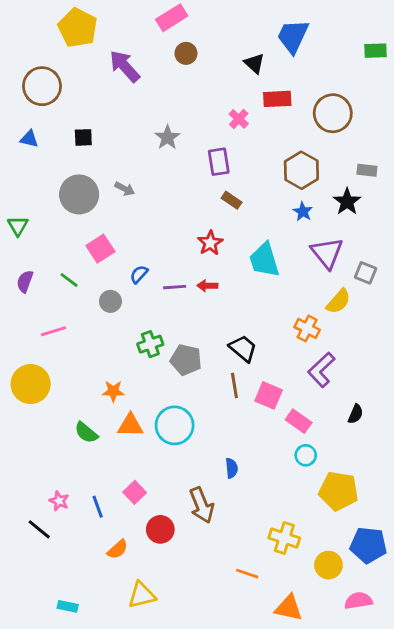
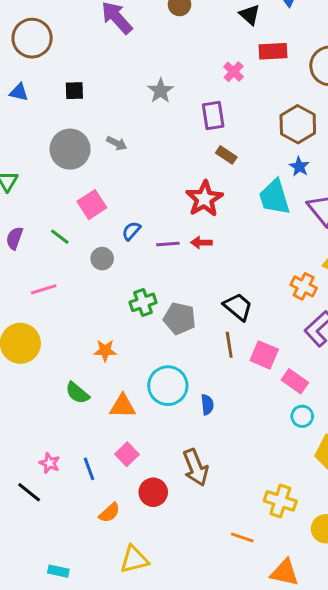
red star: (210, 243) -> (204, 199), size x1.4
cyan trapezoid: (264, 260) -> (274, 197), moved
orange triangle: (130, 425) -> (123, 406), moved
blue semicircle: (232, 468) -> (207, 405), moved

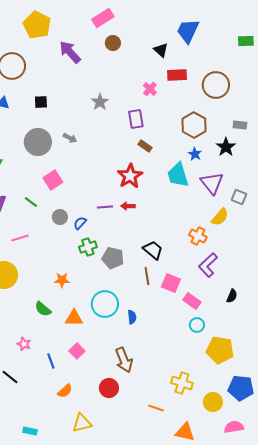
blue semicircle: (131, 231) -> (80, 223), moved
pink star: (50, 463) -> (24, 344), moved
red circle: (153, 492) -> (109, 388), moved

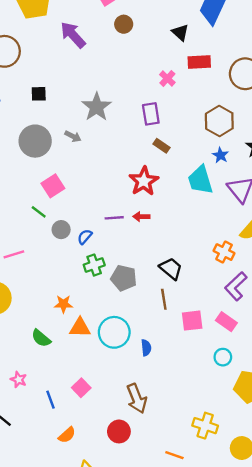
gray star: (100, 102) -> (97, 107), moved, size x1.4
green line: (31, 202) -> (39, 212), moved
pink square: (171, 283) -> (192, 321), moved, turned -30
pink rectangle: (192, 301) -> (226, 322), moved
orange triangle: (74, 318) -> (80, 328), moved

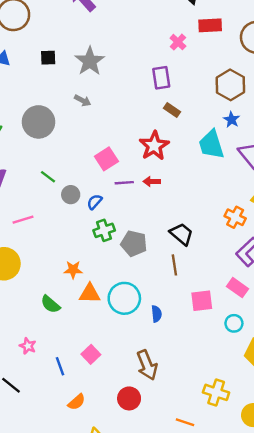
gray star: (97, 107) -> (90, 61), moved
gray circle: (35, 141) -> (38, 122), moved
pink square: (53, 186) -> (106, 159), moved
pink square: (192, 321) -> (202, 301), moved

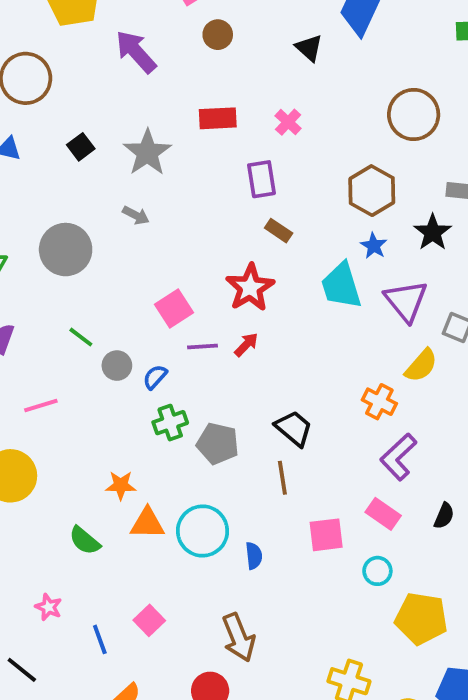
red rectangle: (210, 25) -> (218, 118), moved
black square: (48, 58) -> (81, 147), turned -35
red arrow: (152, 182) -> (246, 345), turned 133

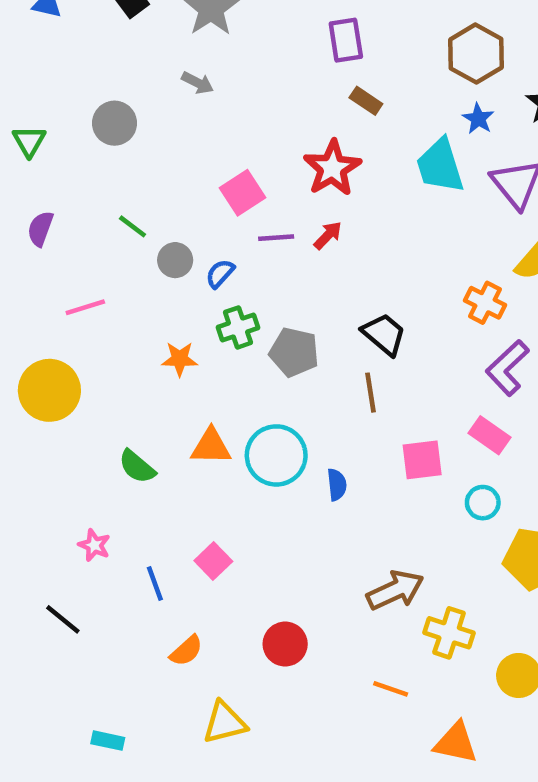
gray circle: (66, 250) -> (115, 123), size x0.7
orange star: (121, 485) -> (180, 359), moved
brown arrow: (239, 637) -> (395, 590), moved, turned -93

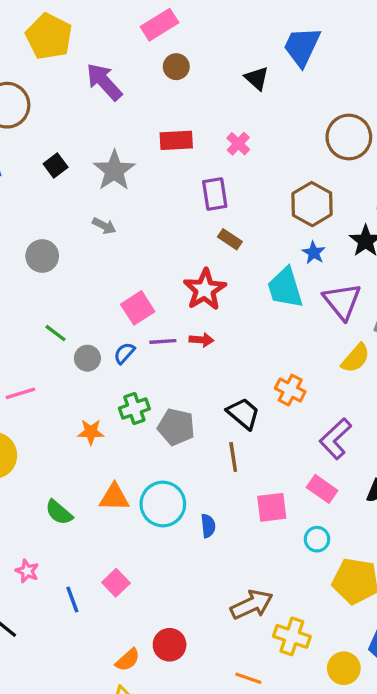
red arrow: (328, 235) -> (201, 340), turned 50
blue semicircle: (220, 274) -> (124, 353), moved
orange cross: (485, 303) -> (290, 390), moved
orange semicircle: (186, 651) -> (128, 660), moved

